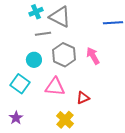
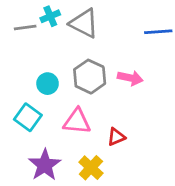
gray line: (43, 34) -> (25, 28), moved
pink arrow: (93, 56) -> (130, 78), turned 132
purple star: (16, 118) -> (45, 165), moved, size x1.6

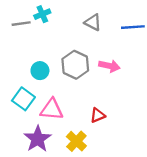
gray triangle: (84, 23) -> (93, 22), moved, size x0.7
pink triangle: (77, 121) -> (52, 109), moved

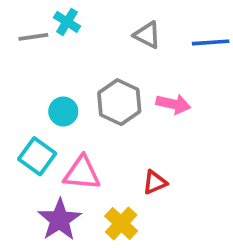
cyan cross: (42, 14) -> (67, 22), turned -35

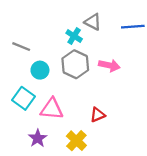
cyan cross: (67, 22) -> (74, 36), moved
gray line: (33, 37) -> (21, 47), moved, turned 30
purple star: (60, 220) -> (38, 138), size x0.7

